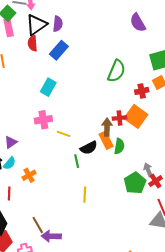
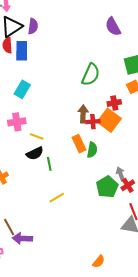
blue rectangle: (59, 50) -> (22, 51), moved, turned -42
red cross: (142, 91) -> (114, 103), moved
brown arrow: (107, 127) -> (83, 114), moved
black semicircle: (89, 148) -> (35, 153), moved
yellow line: (85, 195) -> (57, 198), turned 56

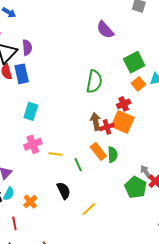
black semicircle: (35, 153) -> (64, 191), moved, turned -78
green line: (49, 164) -> (78, 165), moved

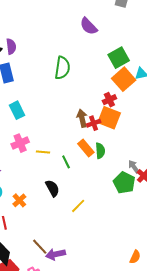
green semicircle: (94, 82) -> (62, 68), moved
orange square: (138, 84) -> (124, 79), size x1.6
cyan rectangle: (31, 111) -> (17, 110), turned -42

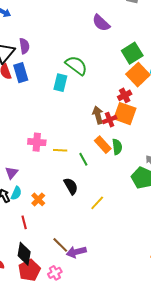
green semicircle: (62, 68) -> (76, 65), turned -60
cyan rectangle: (17, 110) -> (60, 83), moved, turned 42
pink cross: (20, 143) -> (37, 142), turned 30

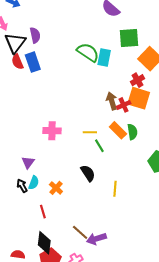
green square: (132, 53) -> (129, 38), moved, turned 30
cyan rectangle: (60, 83) -> (104, 58), moved
yellow line: (60, 150) -> (90, 132), moved
yellow line: (97, 203) -> (115, 189), turned -35

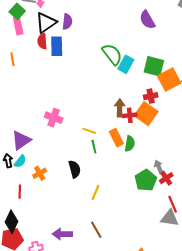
green square: (129, 38) -> (154, 66), moved
purple triangle: (28, 162) -> (21, 140), size x1.5
brown line: (80, 232) -> (96, 230), moved

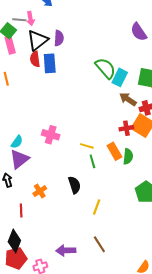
brown arrow: (120, 108) -> (128, 99), moved, turned -54
cyan semicircle: (20, 161) -> (17, 142), moved

